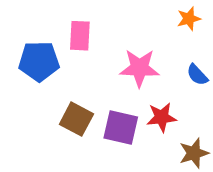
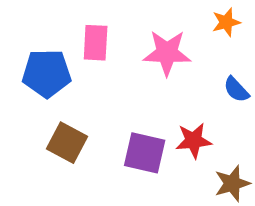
pink star: (139, 68) -> (167, 53), moved
brown square: (76, 119) -> (67, 143), moved

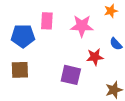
red star: (193, 141) -> (95, 57), moved
brown square: (67, 143) -> (20, 70), moved, turned -30

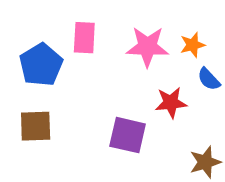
orange star: (111, 11) -> (193, 45), moved
blue pentagon: (23, 36) -> (41, 65), turned -30

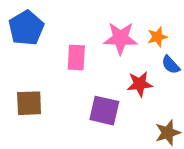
pink rectangle: (84, 38) -> (76, 57), moved
blue pentagon: (41, 65) -> (26, 28), moved

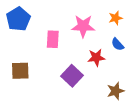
orange star: (157, 37) -> (116, 18), moved
purple square: (104, 111) -> (72, 76), turned 30

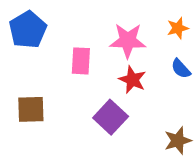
red star: (96, 58) -> (132, 80), moved, turned 30

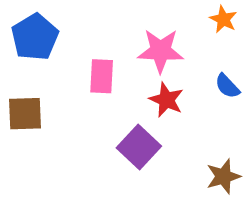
orange star: (178, 28) -> (223, 19), moved, turned -30
brown square: (31, 109) -> (25, 114), moved

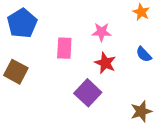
pink star: (160, 51) -> (102, 32), size x0.7
brown square: (25, 114) -> (16, 72), turned 30

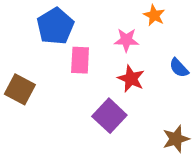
orange star: (141, 12) -> (154, 15), moved
blue pentagon: (22, 23) -> (55, 26), moved

